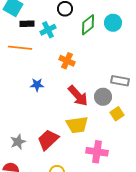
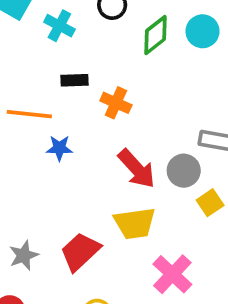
black rectangle: (27, 24) -> (74, 80), moved
cyan cross: (48, 30) -> (59, 26), moved, turned -35
orange line: (20, 48) -> (29, 114), moved
pink cross: (97, 152) -> (172, 274), turned 35

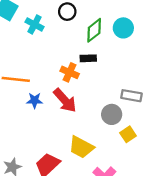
black rectangle: (74, 80) -> (88, 58), moved
red arrow: (137, 169) -> (65, 100), moved
yellow trapezoid: (135, 223) -> (81, 147), turned 36

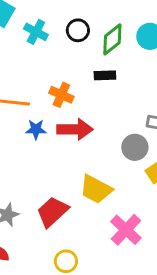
black circle: (67, 12) -> (78, 30), moved
orange cross: (70, 72) -> (61, 95), moved
red arrow: (65, 100) -> (75, 129), turned -48

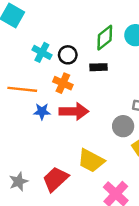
black circle: (78, 30) -> (68, 55), moved
cyan cross: (36, 32) -> (42, 52), moved

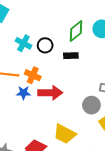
orange cross: (63, 83) -> (33, 75), moved

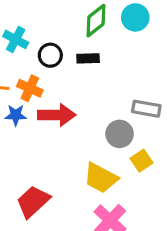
black circle: (45, 45) -> (50, 55), moved
yellow trapezoid: (65, 134) -> (101, 178), moved

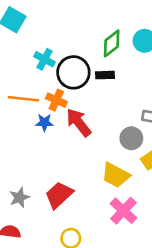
black circle: (50, 55) -> (73, 72), size x1.6
red arrow: (57, 115) -> (79, 122), turned -128

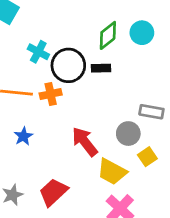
orange cross: (56, 100) -> (51, 94), turned -36
blue star: (44, 122) -> (23, 136), moved, turned -30
red arrow: (79, 122) -> (85, 142), moved

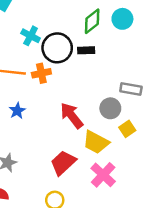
red trapezoid: (53, 192) -> (63, 163), moved

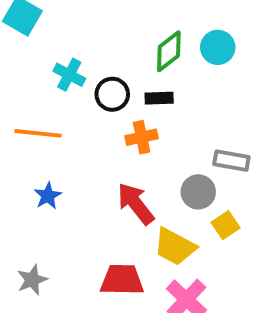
black circle: (57, 48) -> (112, 94), size x0.7
orange cross: (41, 73) -> (142, 137), moved
red trapezoid: (63, 163) -> (122, 280), turned 44

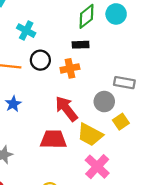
black circle: (112, 94) -> (40, 60), moved
red trapezoid: (122, 280) -> (53, 139), moved

